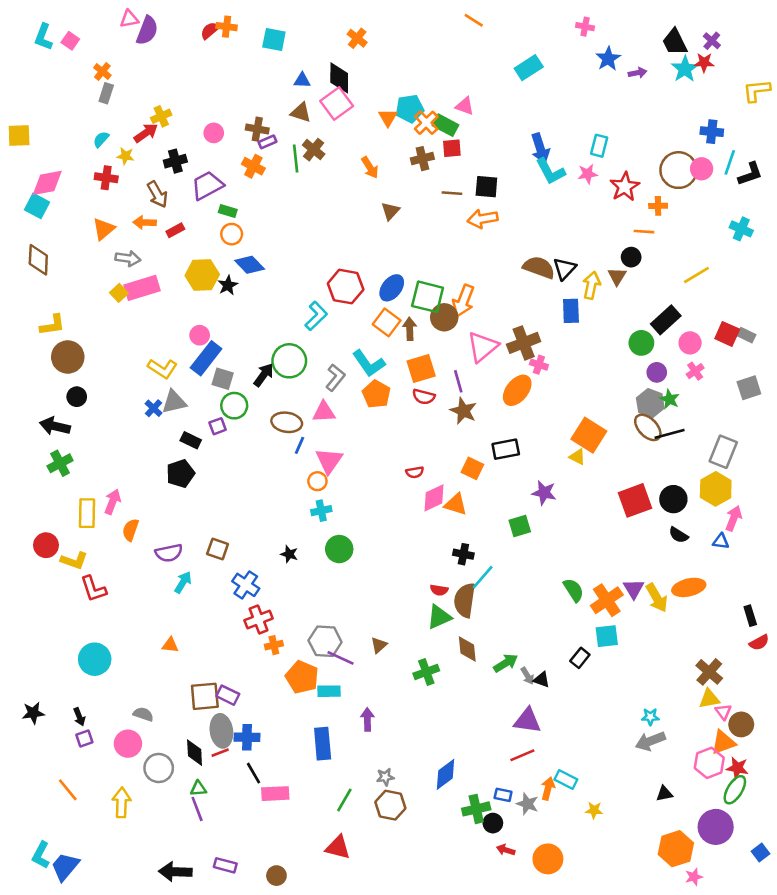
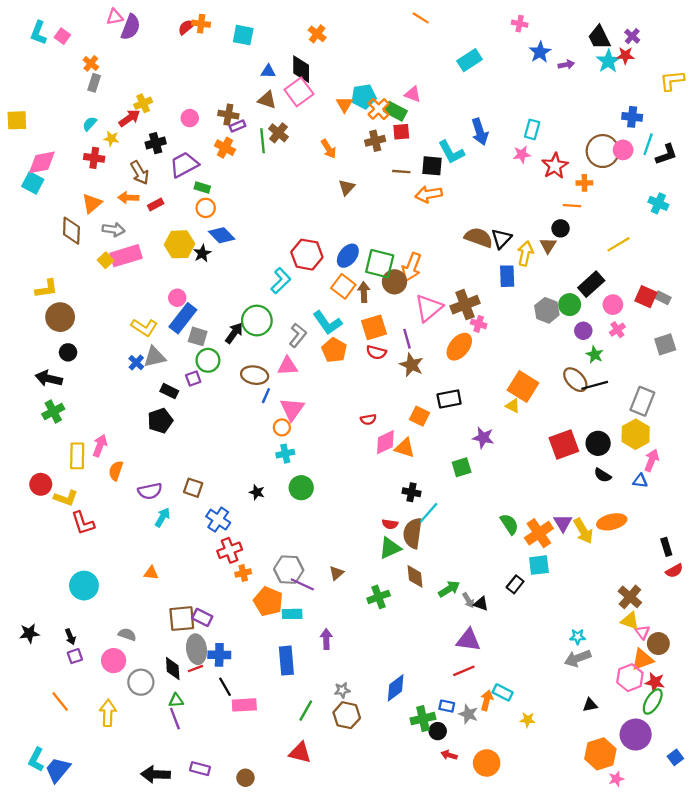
cyan L-shape: (550, 171) -> (451, 152), moved
brown diamond: (38, 260) -> (71, 231), moved
gray hexagon: (650, 403) -> (547, 310), moved
yellow triangle: (709, 699) -> (630, 621), turned 30

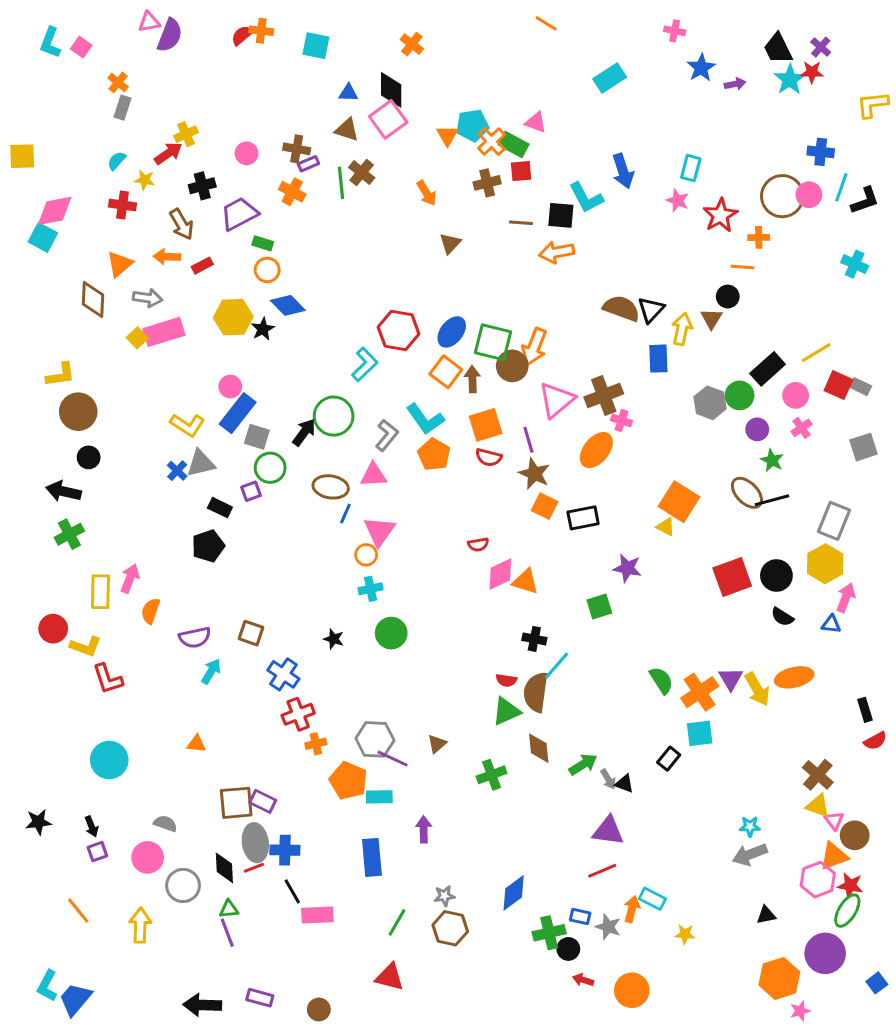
pink star: (522, 154) -> (678, 201), turned 30
yellow line: (619, 244) -> (816, 353), moved
orange square: (419, 416) -> (545, 506), moved

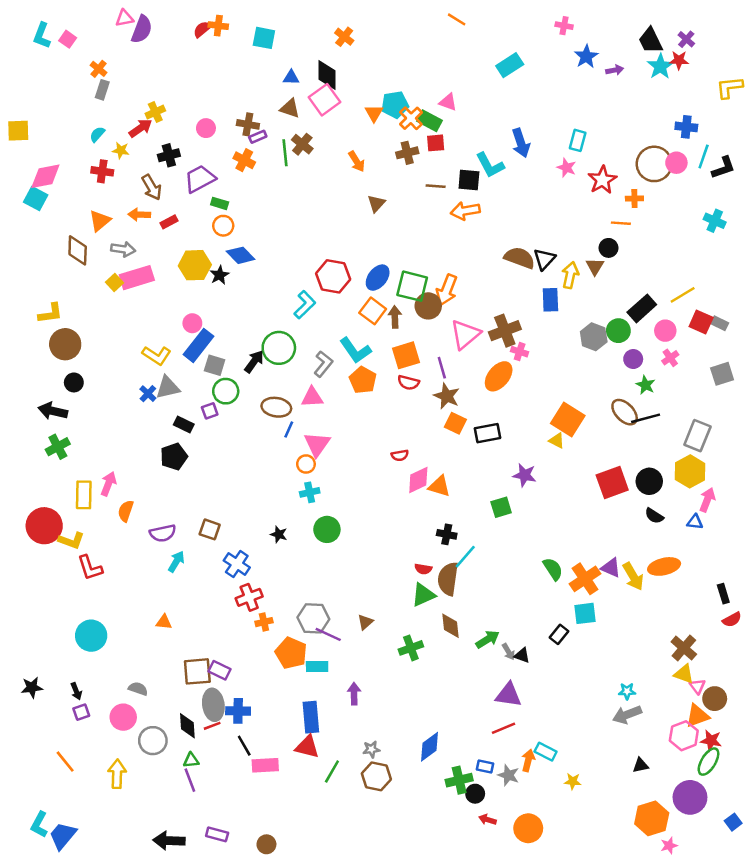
red circle: (53, 629) -> (44, 526), size x1.5
purple triangle: (731, 679) -> (611, 568), turned -35
red triangle: (390, 977) -> (307, 747), moved

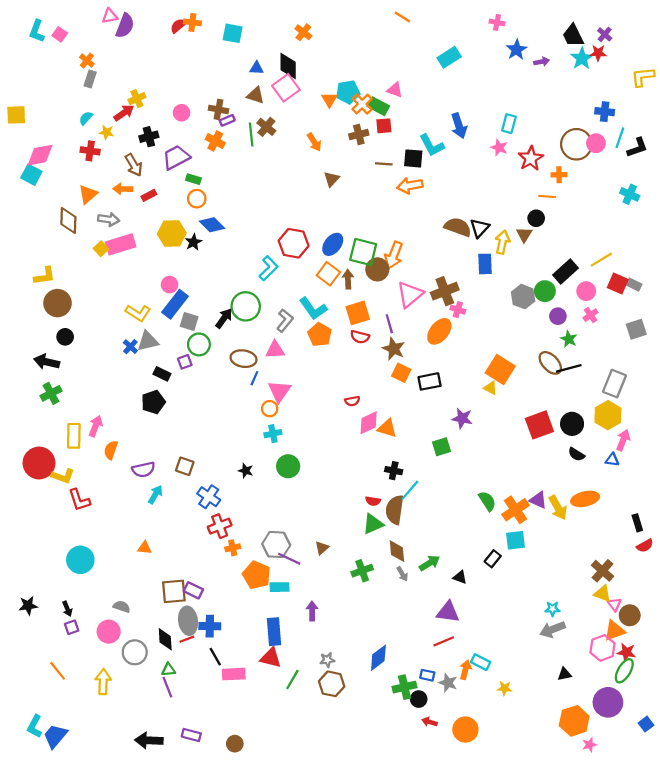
gray arrow: (508, 652) -> (402, 574), moved

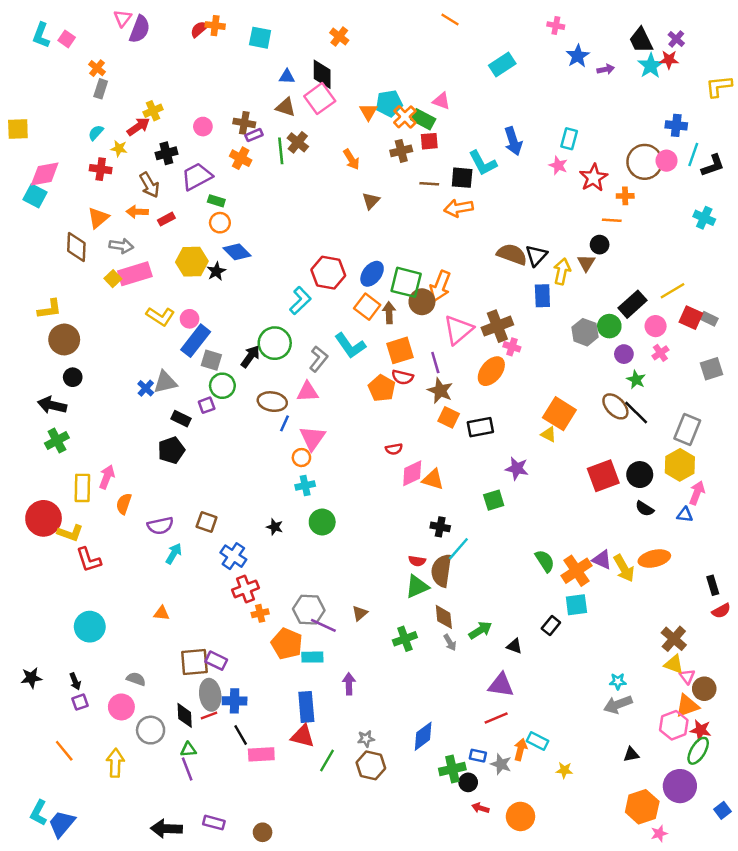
pink triangle: (110, 16) -> (123, 18), turned -42
yellow L-shape: (138, 313) -> (160, 316), moved
orange pentagon: (320, 335) -> (382, 388), moved
black line: (569, 368) -> (636, 412), turned 60

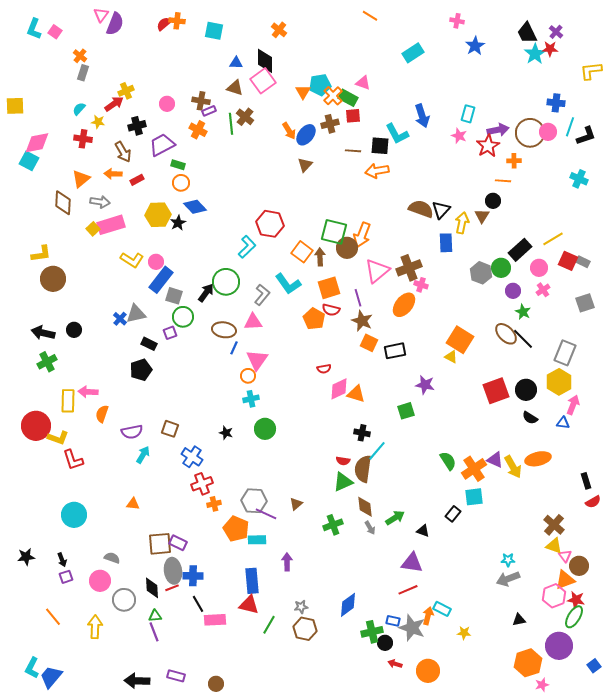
purple arrow: (606, 69) -> (498, 130), moved, size x1.5
blue ellipse: (372, 274) -> (306, 135), moved
black circle: (73, 377) -> (74, 330), moved
pink arrow: (107, 477) -> (88, 392), turned -108
gray star: (501, 764) -> (412, 628), size x1.5

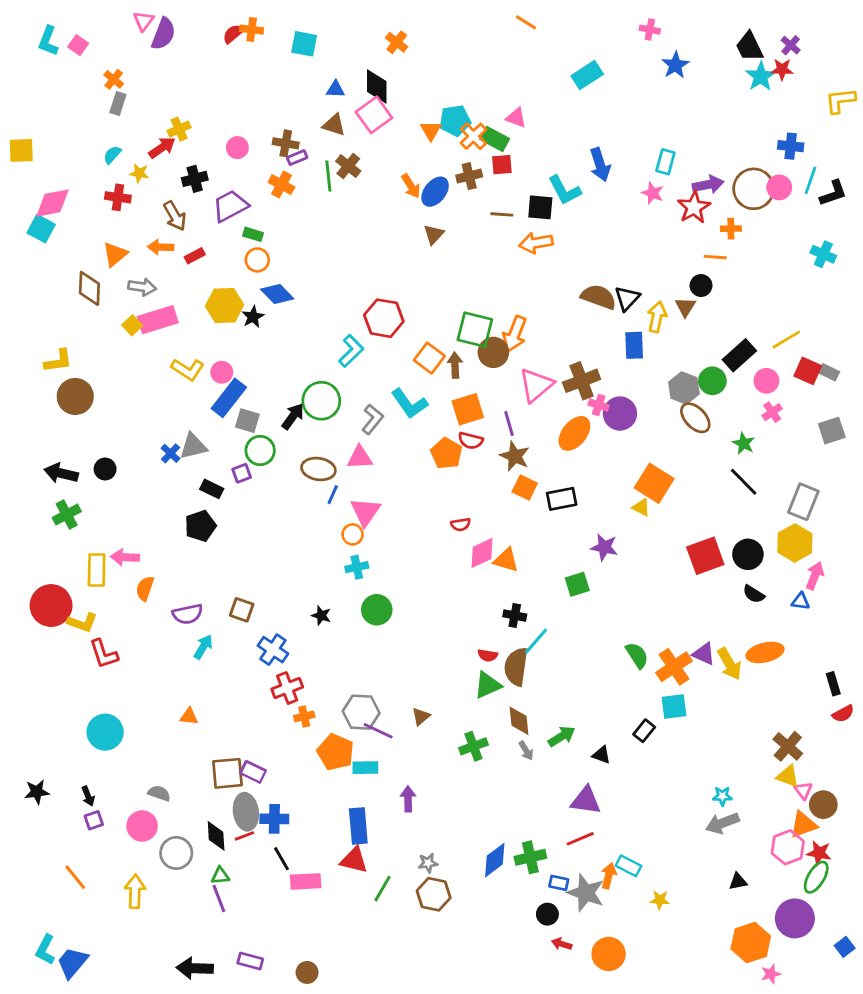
purple circle: (513, 291) -> (620, 414), moved, size x1.5
brown ellipse: (506, 334) -> (695, 418), moved
green cross: (372, 632) -> (530, 857), moved

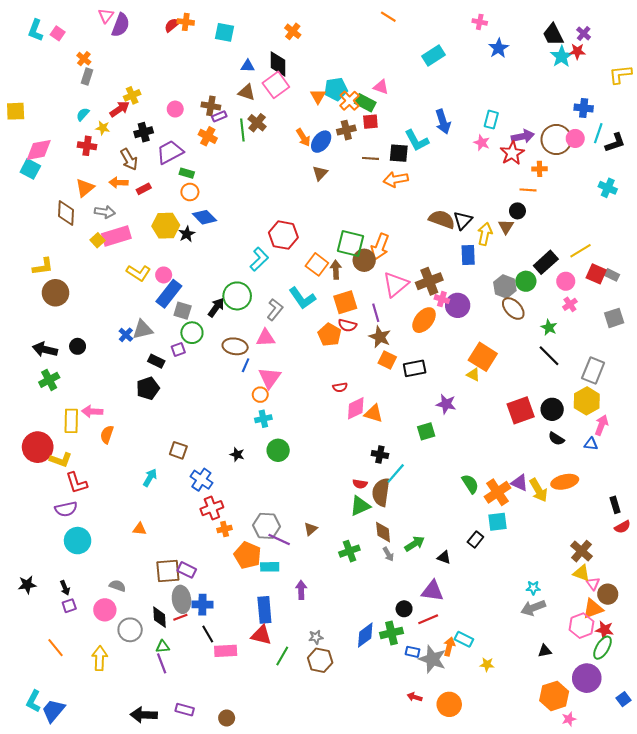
purple semicircle: (188, 614) -> (66, 509), moved
black circle: (547, 914) -> (404, 609), moved

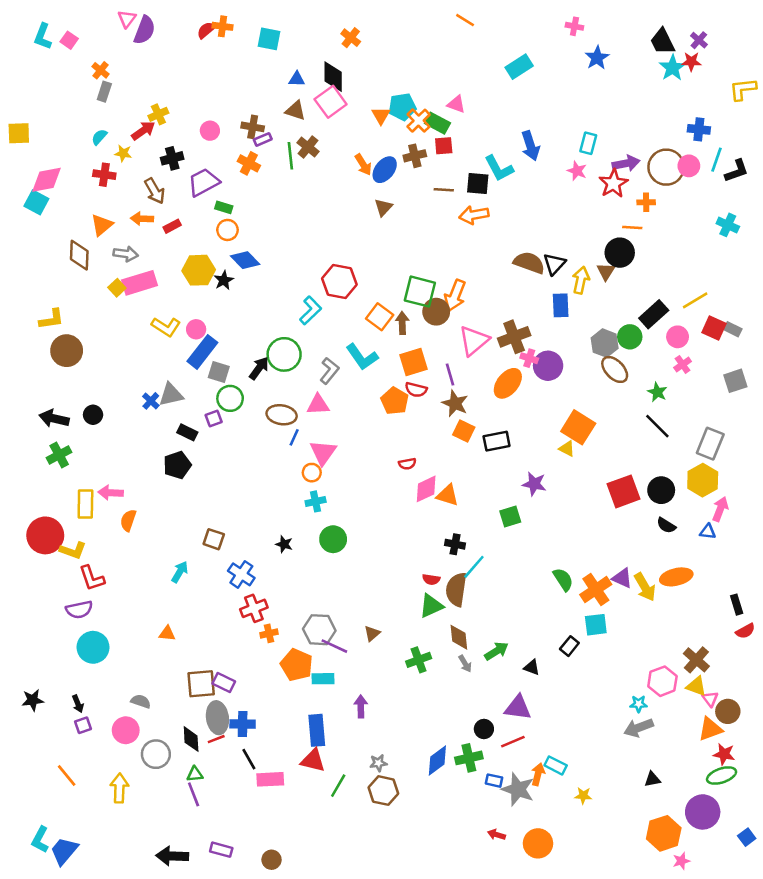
black circle: (517, 211) -> (620, 253), size x1.5
pink hexagon: (581, 626) -> (662, 681), moved
green ellipse: (602, 648) -> (722, 776), turned 40

